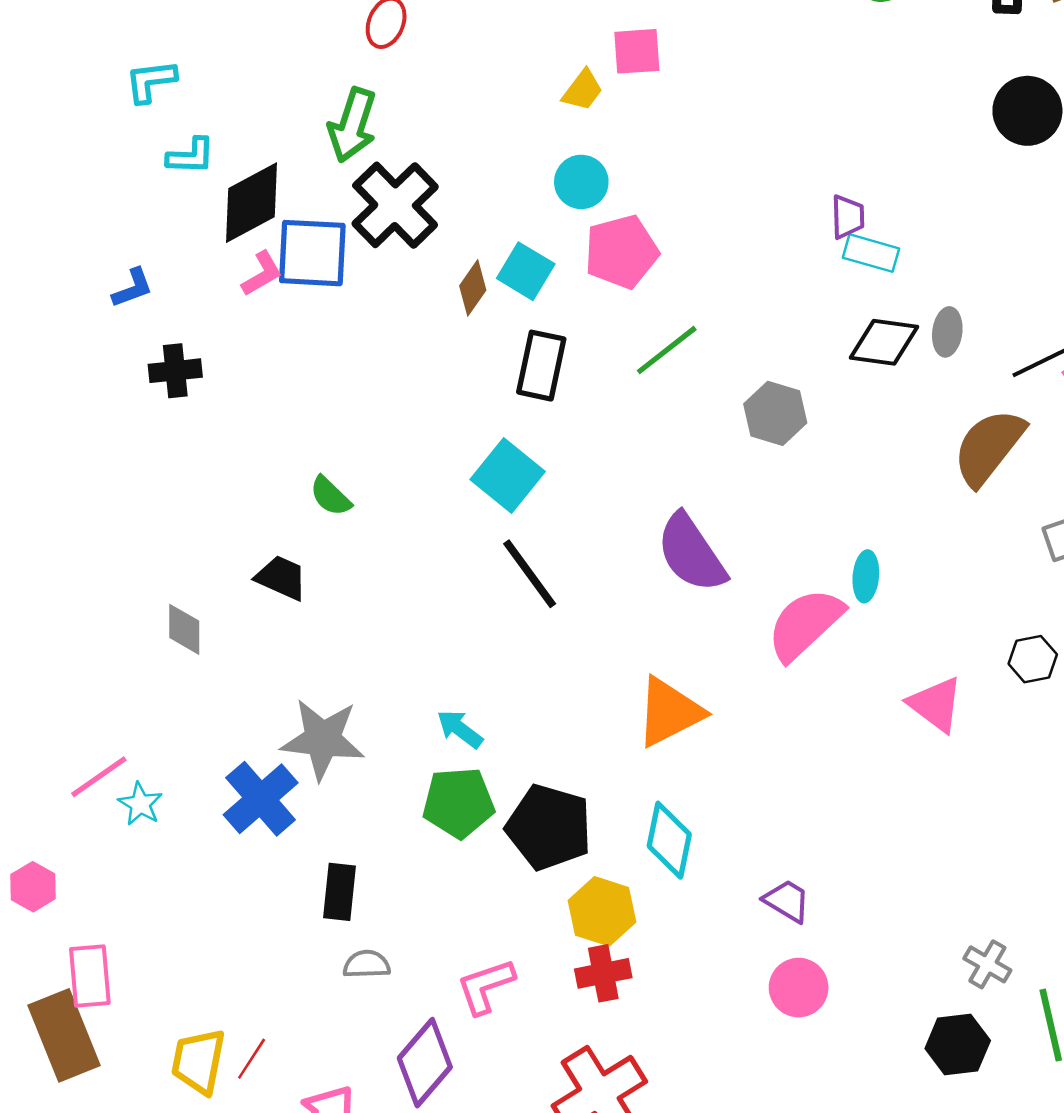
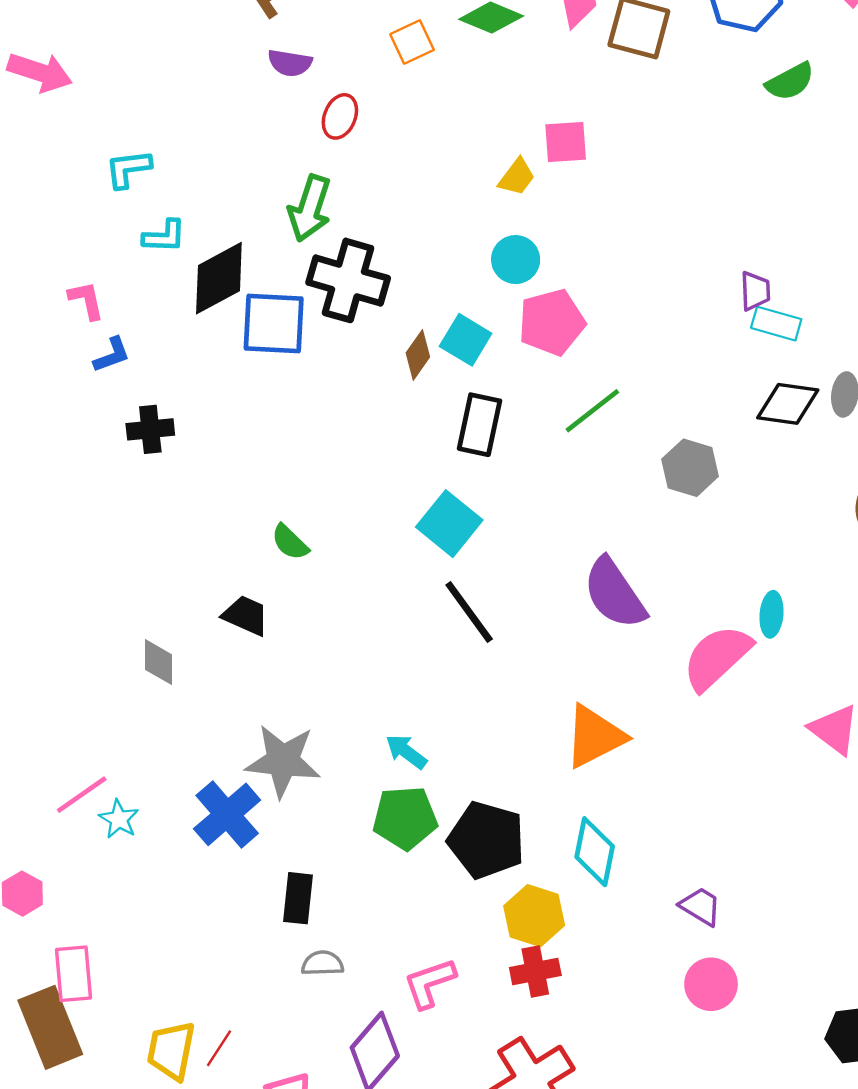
black cross: (395, 205) -> (348, 280), turned -30
pink L-shape: (262, 274) -> (86, 300), moved, turned -72

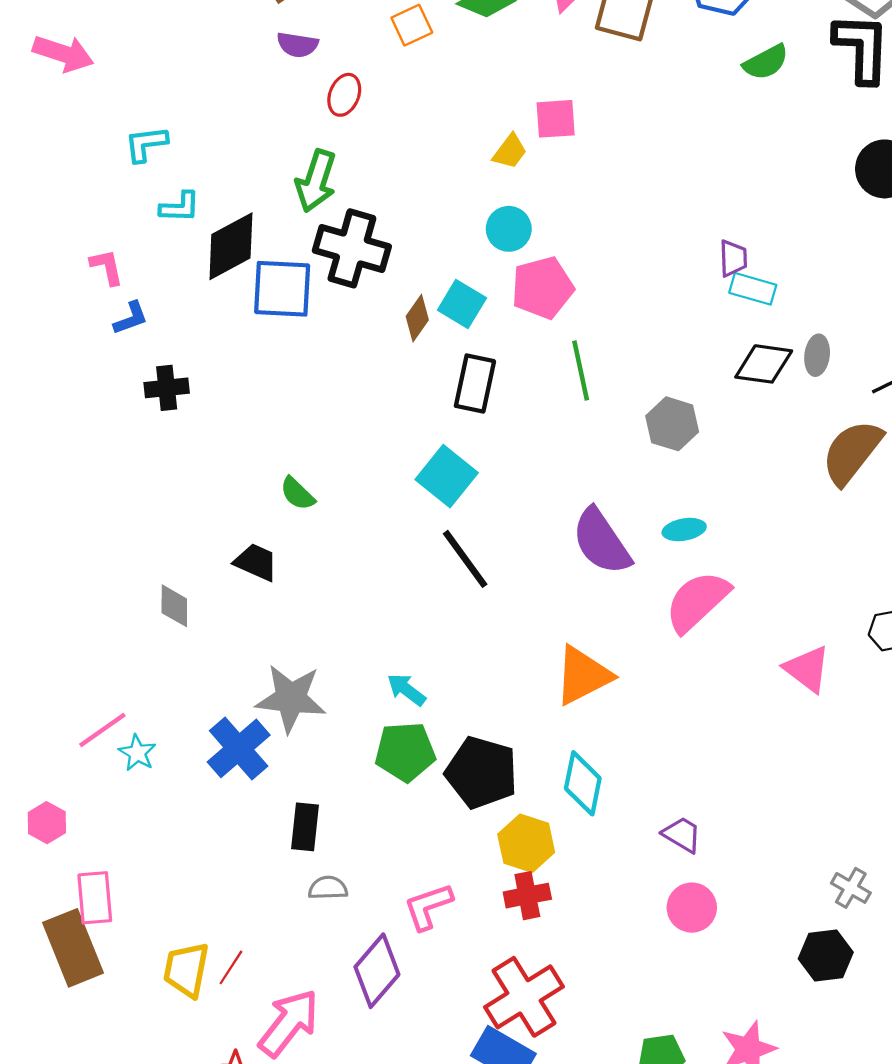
green line: (592, 411) -> (581, 370), turned -64
cyan ellipse: (771, 614) -> (684, 530), moved, turned 75

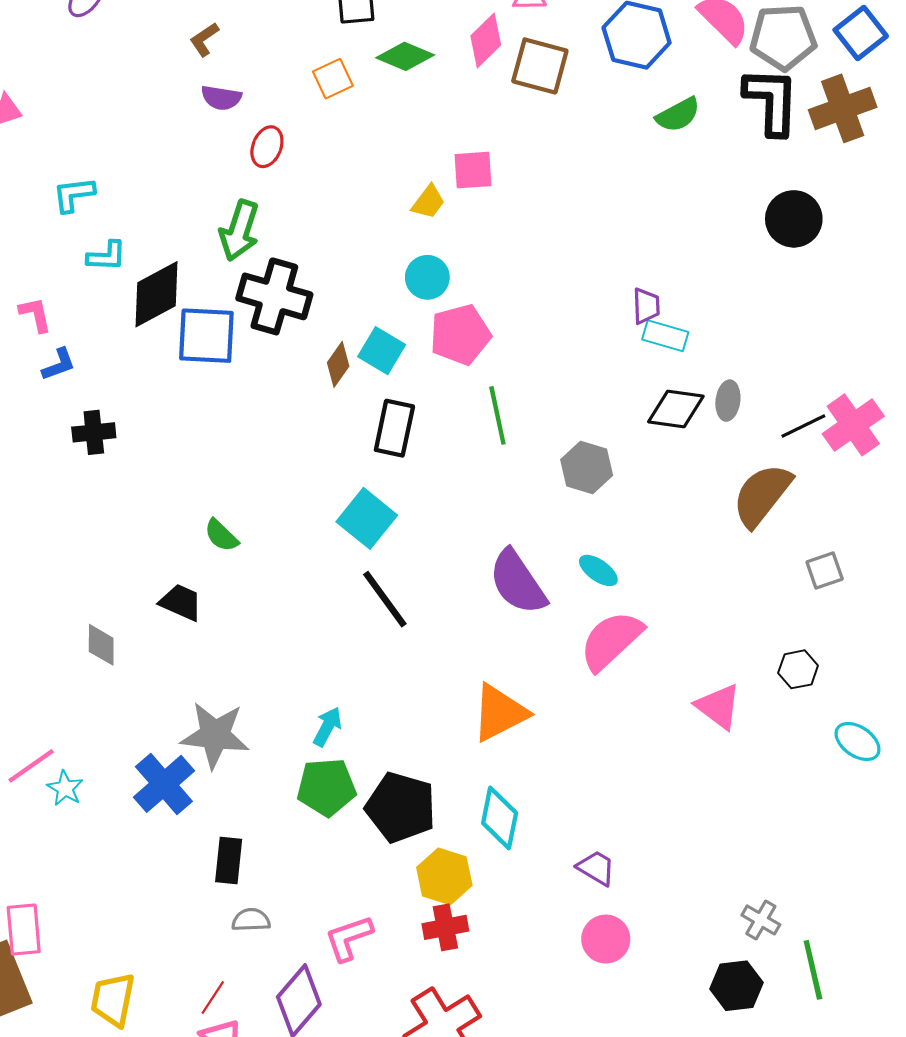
cyan ellipse: (684, 530) -> (598, 570), turned 45
cyan arrow: (406, 690) -> (327, 727), turned 81
red line: (231, 967) -> (213, 997), moved

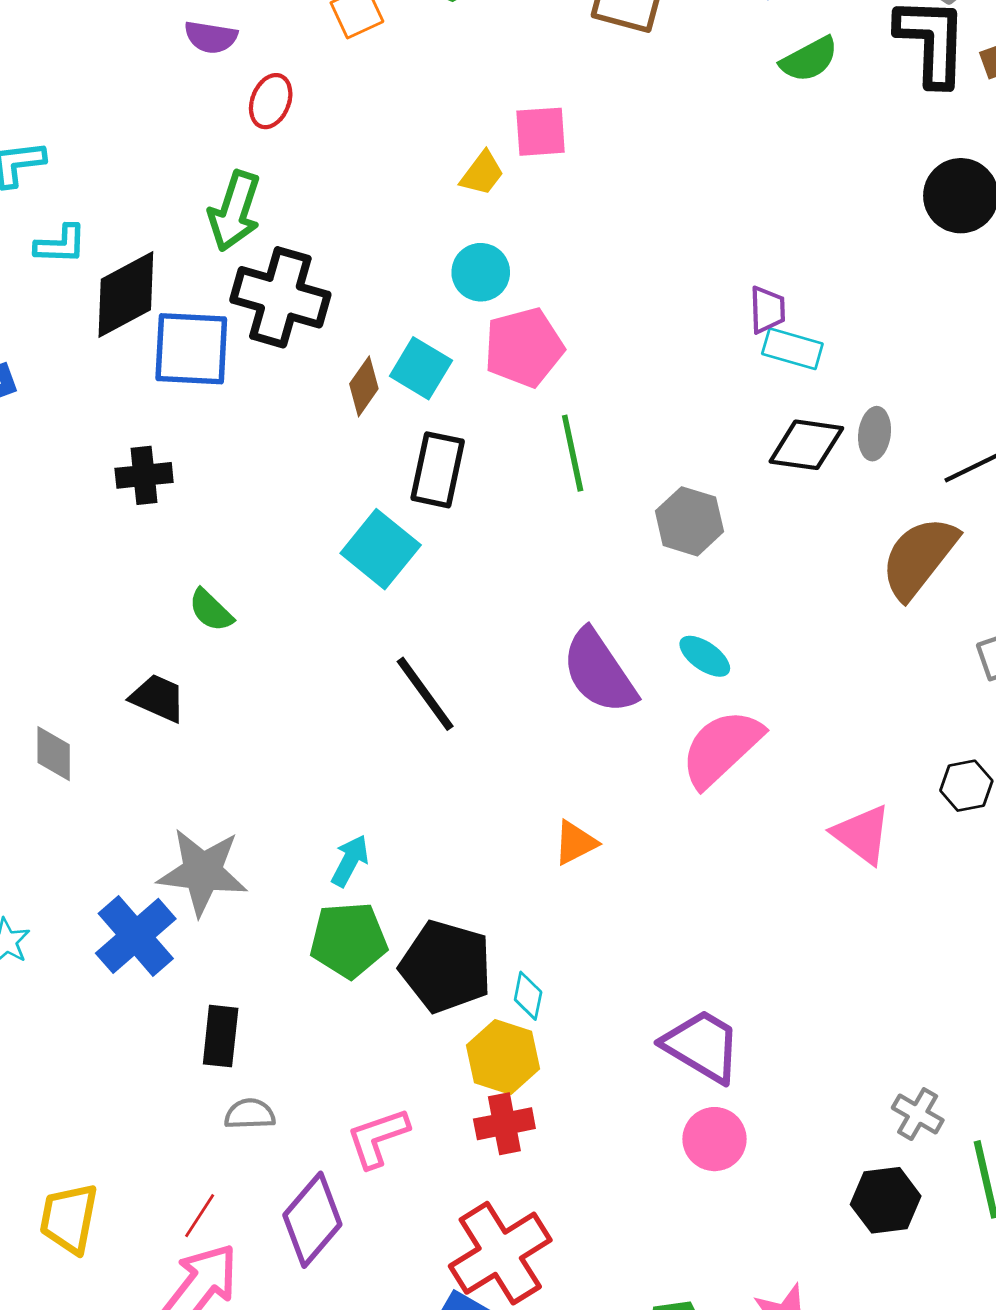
black cross: (94, 432) -> (144, 475), moved
cyan square: (367, 518) -> (381, 549), moved
orange triangle: (500, 713) -> (575, 843), size x0.6
cyan diamond: (500, 818) -> (528, 996), moved, size x0.6
purple trapezoid: (596, 868) -> (702, 1046), size x1.6

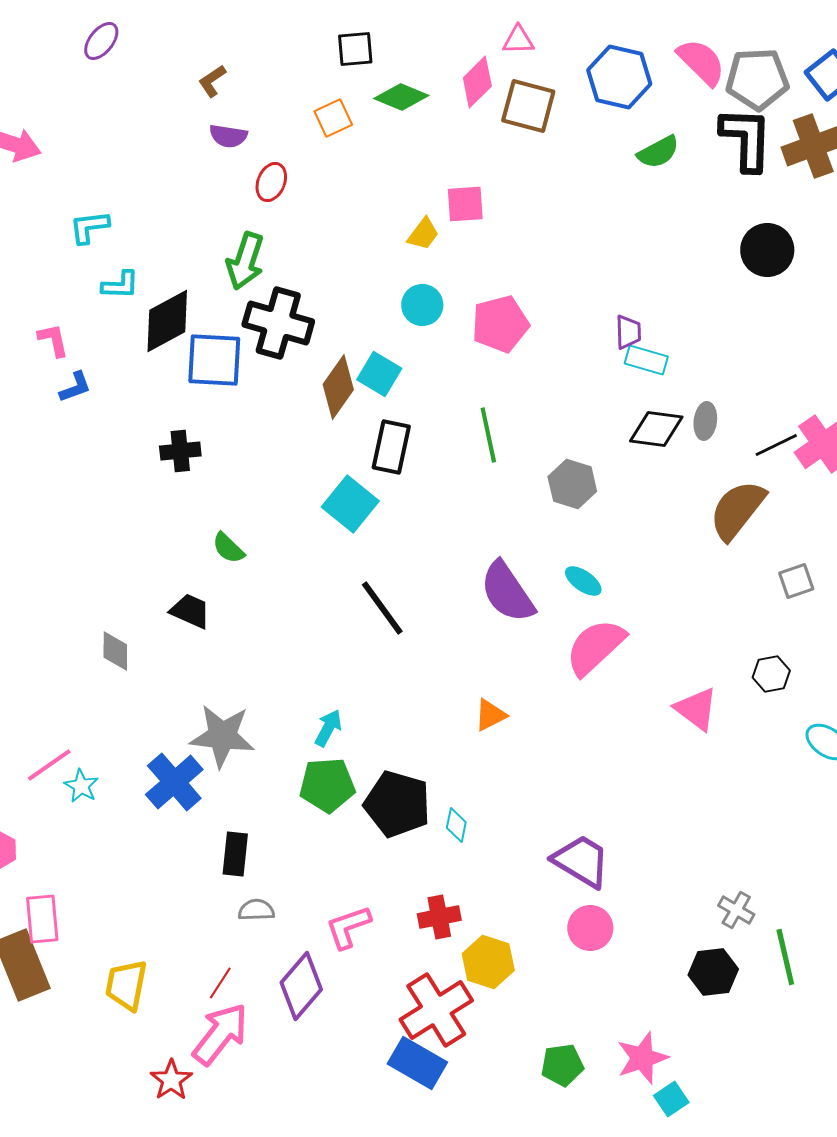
pink pentagon: (524, 347) -> (500, 324), moved
brown diamond: (364, 386) -> (338, 387), size x1.5
yellow hexagon: (503, 1057) -> (488, 962), moved

